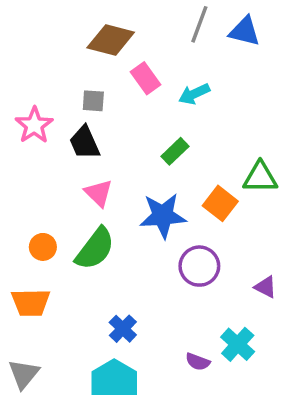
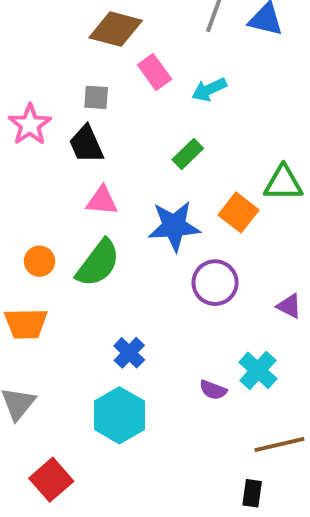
pink triangle: (99, 193) -> (102, 201), turned -40

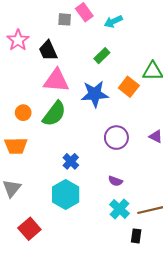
gray square: (96, 97) -> (65, 19), moved
pink triangle: (102, 201) -> (56, 81), size x1.5
purple circle: (215, 283) -> (116, 138), moved
cyan cross: (258, 370) -> (120, 209), moved

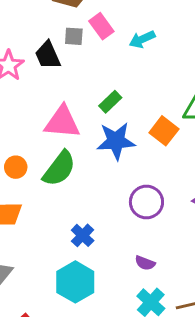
black trapezoid: (48, 51) -> (48, 55), moved
green rectangle: (102, 56) -> (110, 102), moved

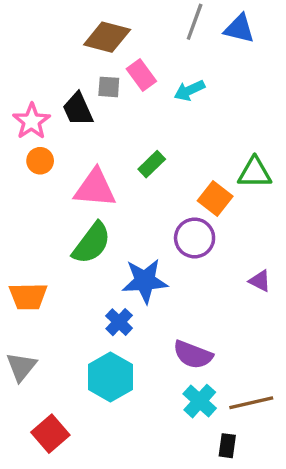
blue star: (116, 141) -> (145, 281), moved
orange circle: (16, 167) -> (40, 161), moved
purple circle: (146, 202) -> (195, 238), moved
purple semicircle: (145, 263) -> (193, 355), size x1.6

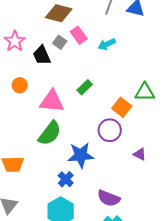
gray square: (109, 87) -> (60, 42), turned 32
pink star: (32, 121) -> (15, 41), moved
purple triangle: (260, 281) -> (140, 154), moved

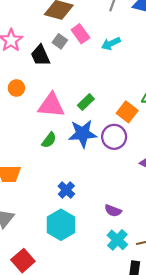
green rectangle: (85, 87) -> (86, 102), moved
green semicircle: (50, 133) -> (49, 140), size x0.6
blue star: (81, 155) -> (83, 134), moved
purple semicircle: (109, 198) -> (113, 211), size x0.7

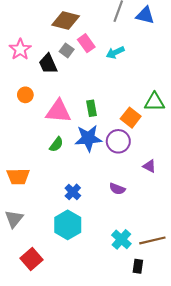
green rectangle: (86, 102) -> (91, 108), turned -56
purple semicircle: (113, 211) -> (117, 189), moved

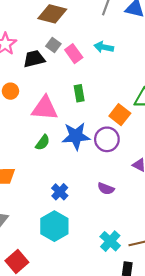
pink rectangle: (86, 43) -> (74, 54), moved
cyan arrow: (115, 52) -> (104, 47), turned 36
black trapezoid: (48, 64) -> (34, 59), turned 100
green rectangle: (91, 108) -> (79, 93), moved

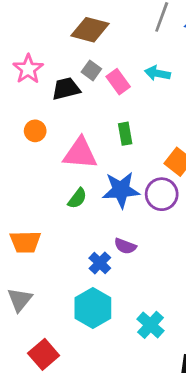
purple semicircle: (106, 189) -> (125, 246), moved
cyan cross: (110, 241) -> (150, 325), moved

